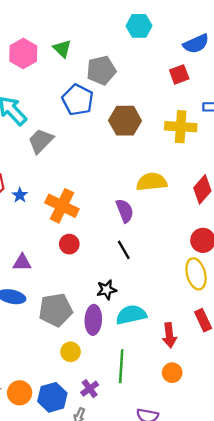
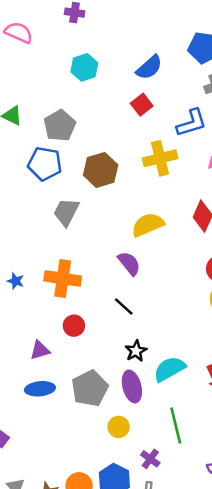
gray trapezoid: (41, 141) -> (66, 212), moved
red circle: (69, 244) -> (74, 326), moved
black line: (124, 250) -> (124, 307), moved

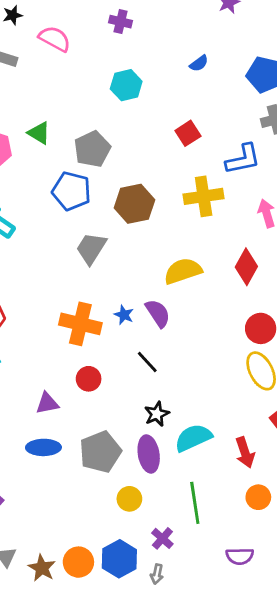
blue semicircle: (149, 67) -> (199, 63), moved, size x0.6
blue star: (16, 281) -> (124, 315), moved

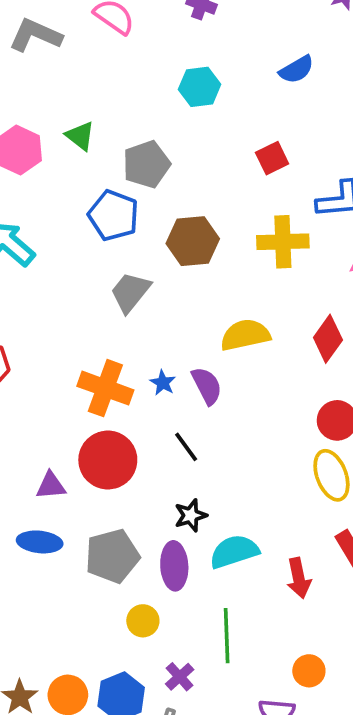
blue semicircle: (199, 63) -> (297, 70), size x1.4
red circle: (89, 379) -> (108, 460), size x1.8
orange circle: (258, 497) -> (309, 671), moved

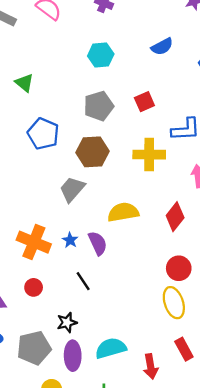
gray pentagon: (146, 164) -> (99, 106), moved
gray trapezoid: (130, 292) -> (72, 189), moved
red circle: (108, 460) -> (34, 287), size x0.5
black star: (191, 515) -> (67, 322), moved

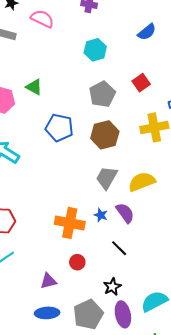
gray trapezoid: (72, 189) -> (107, 178), moved

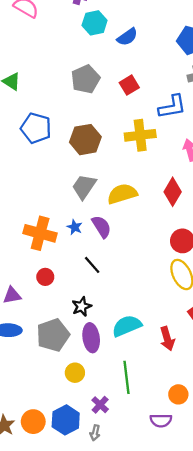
blue semicircle: (147, 32) -> (127, 37), moved
cyan hexagon: (95, 50) -> (95, 23), moved
gray pentagon: (102, 94) -> (85, 79), moved

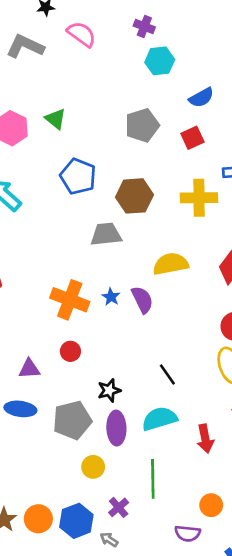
blue semicircle: (127, 37) -> (201, 98), moved
gray trapezoid: (84, 187) -> (106, 234), moved, turned 44
black line: (92, 265) -> (167, 374), moved
gray arrow: (95, 433) -> (109, 540), turned 104

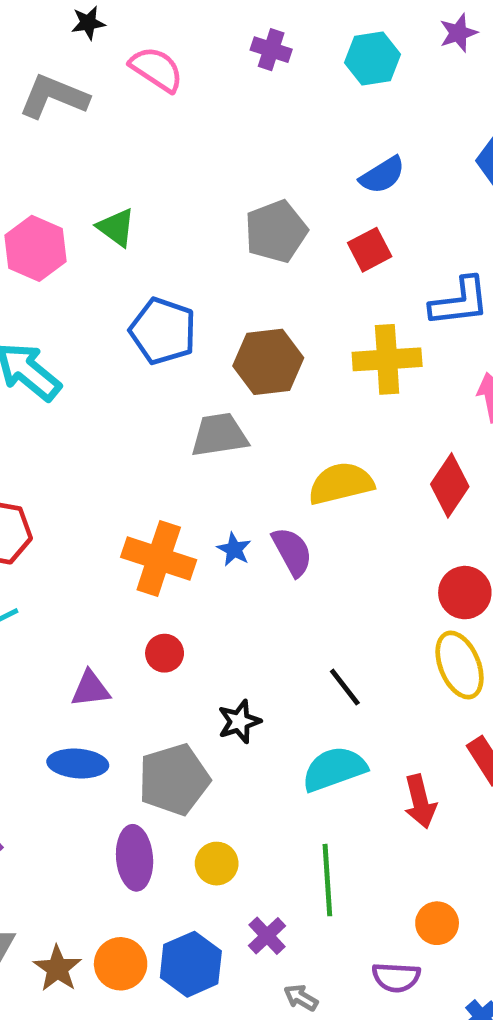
cyan hexagon: (160, 61) -> (372, 58), moved
purple ellipse: (116, 428) -> (135, 858), moved
gray arrow: (109, 540) -> (301, 998), moved

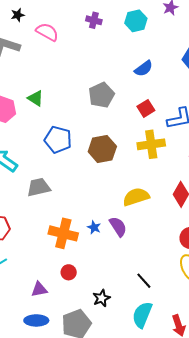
red square: (370, 250) -> (146, 108), moved
gray trapezoid: (219, 435) -> (39, 187), moved
cyan semicircle: (334, 769) -> (142, 315), turned -44

